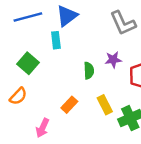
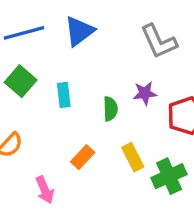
cyan rectangle: (56, 40) -> (64, 95), moved
green square: (28, 63) -> (21, 81), moved
pink arrow: (43, 128) -> (45, 190), turned -48

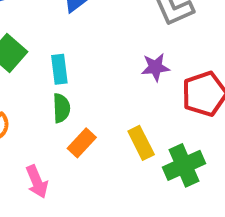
green semicircle: (110, 109) -> (61, 108), moved

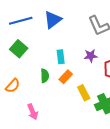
cyan rectangle: (59, 69) -> (61, 57), moved
orange rectangle: (82, 143) -> (66, 77), moved

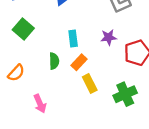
yellow rectangle: (84, 93) -> (90, 84), moved

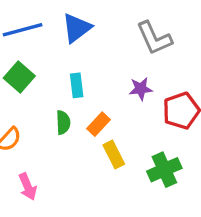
cyan rectangle: (73, 39) -> (77, 85), moved
pink arrow: (40, 104) -> (28, 187), moved

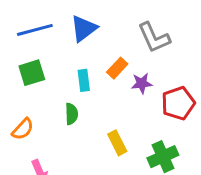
green square: (19, 77) -> (32, 73), turned 32
orange rectangle: (99, 124) -> (117, 68), moved

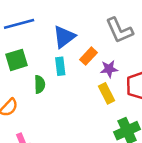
blue triangle: (84, 28) -> (64, 37), moved
green semicircle: (71, 114) -> (40, 84), moved
yellow rectangle: (117, 143) -> (106, 93), moved

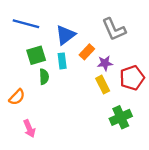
blue line: (19, 24) -> (26, 24), turned 30
green square: (16, 60) -> (36, 55), moved

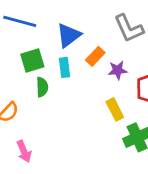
yellow rectangle: (103, 85) -> (115, 109), moved

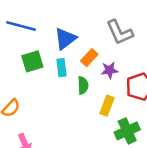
green semicircle: (42, 87) -> (83, 85), moved
yellow rectangle: (115, 109) -> (107, 106), turned 48

